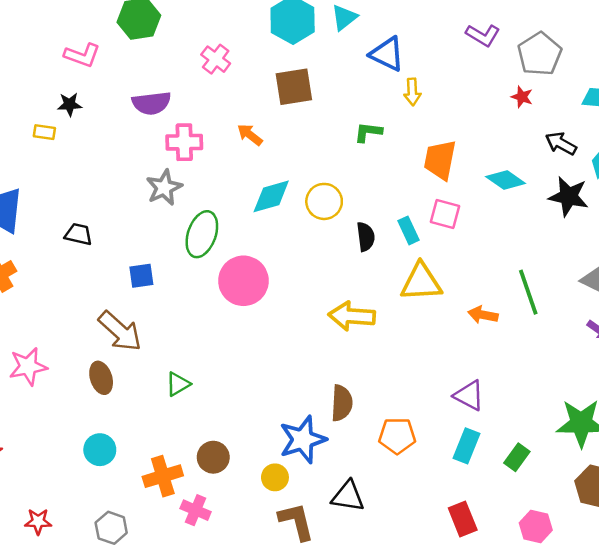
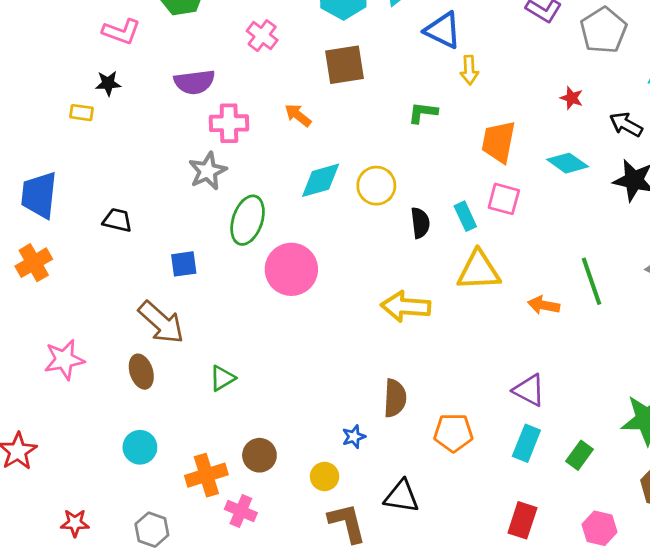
red star: (522, 97) -> (572, 98), moved
blue star: (303, 440) -> (354, 437), size x0.5
red rectangle: (463, 519) -> (522, 520), turned 40

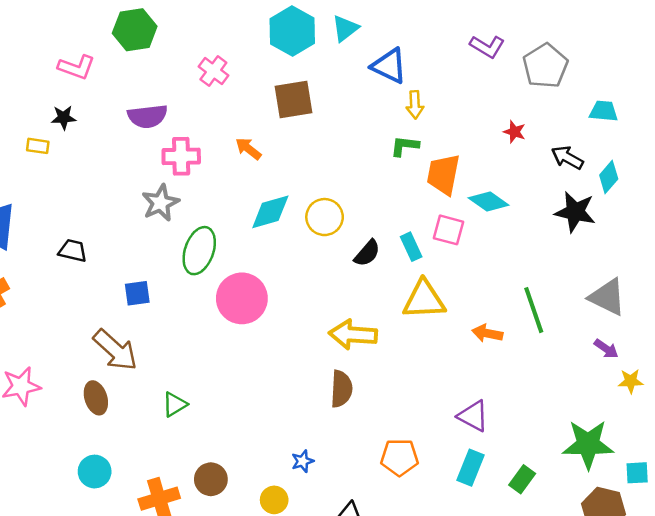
green L-shape: (423, 113) -> (405, 146), moved
cyan diamond: (568, 163) -> (489, 202), moved
black semicircle: (420, 223) -> (367, 253), turned 48
brown semicircle: (395, 398) -> (341, 389), moved

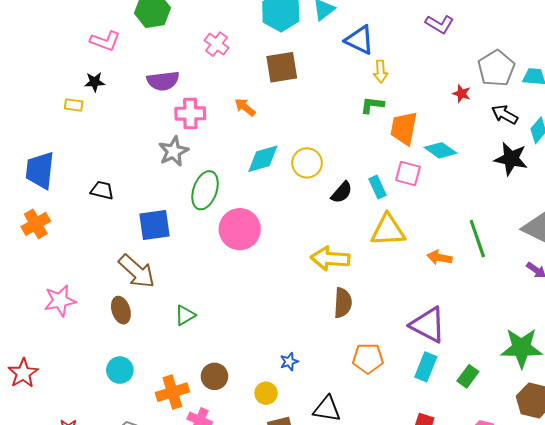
gray pentagon: (545, 66) -> (496, 68), moved
blue square: (137, 293) -> (155, 225), size x1.5
brown semicircle: (341, 389) -> (343, 303), moved
purple triangle: (473, 416) -> (428, 325), size x1.4

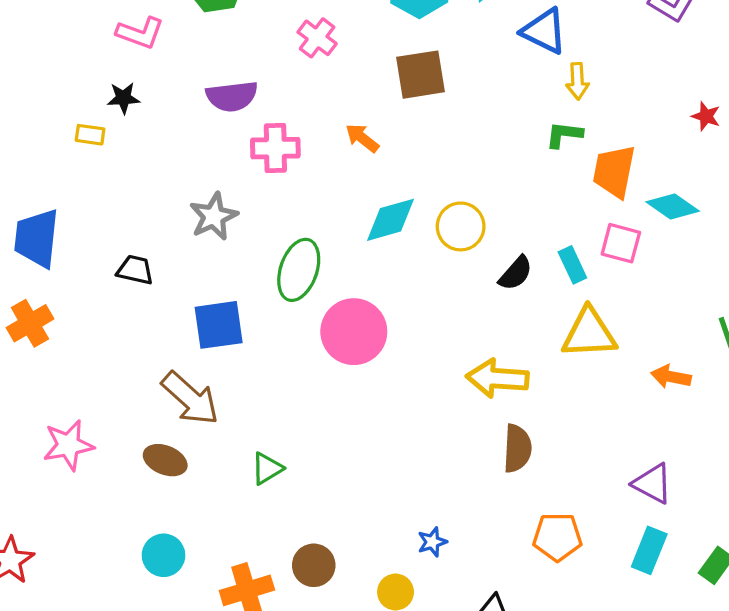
gray star: (173, 151) -> (214, 216), moved
brown ellipse: (121, 310) -> (165, 460), turned -50
purple triangle: (428, 325) -> (653, 484), size x0.7

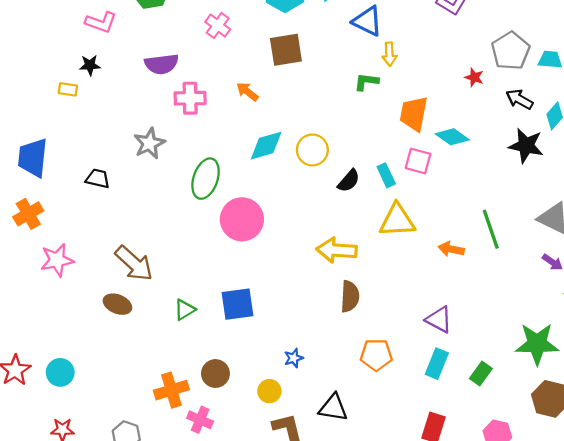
green L-shape: (564, 135) -> (366, 82), moved
blue square: (219, 325) -> (237, 304), moved
pink star: (68, 445) -> (57, 260), moved
cyan circle: (164, 555) -> (60, 372), moved

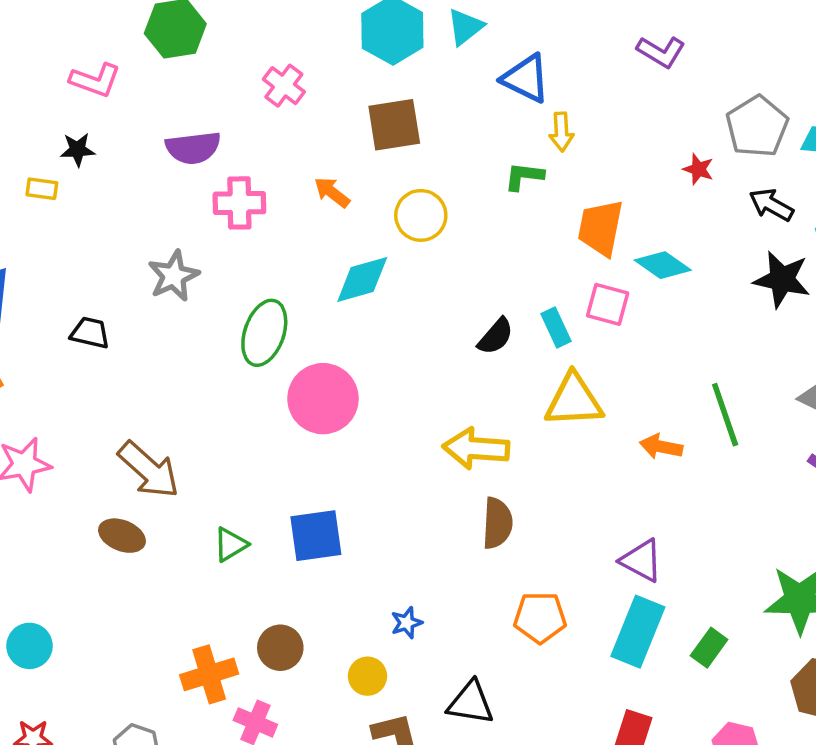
yellow circle: (312, 150) -> (421, 215), moved
cyan rectangle: (437, 364) -> (638, 632), size x1.4

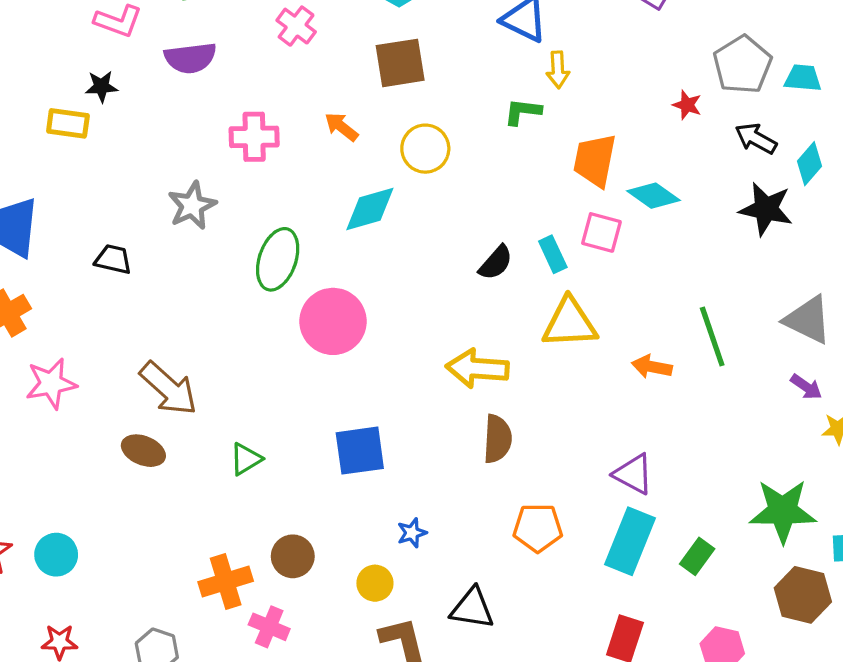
purple semicircle: (193, 148) -> (190, 58), moved
yellow rectangle: (42, 189) -> (68, 123), size x1.4
blue square: (316, 536) -> (360, 451), moved

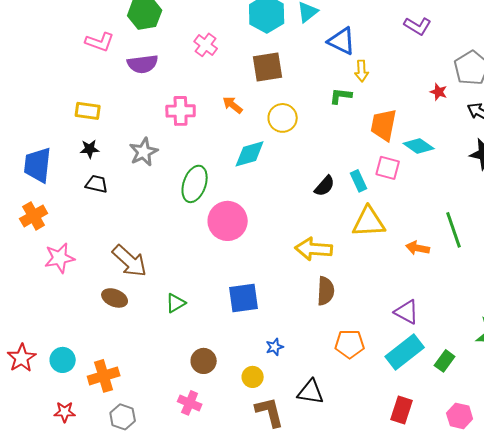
black star: (101, 86) -> (90, 149), moved
yellow rectangle: (68, 123) -> (88, 111), moved
cyan rectangle: (630, 541) -> (405, 352), turned 30
orange cross: (226, 581) -> (104, 376), moved

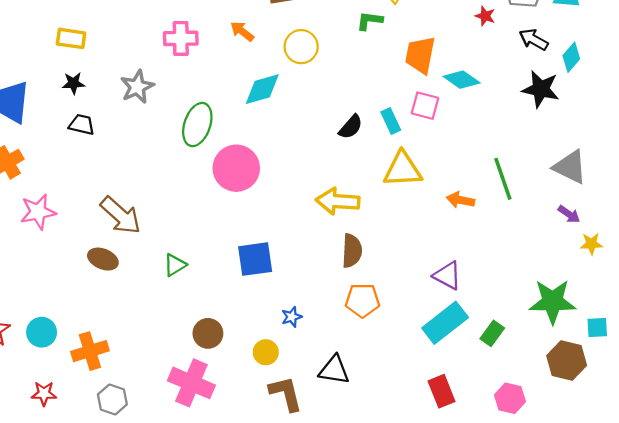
orange pentagon: (350, 344) -> (362, 300), moved
pink cross: (190, 403) -> (191, 383), size x1.6
red rectangle: (402, 410) -> (442, 391), turned -40

